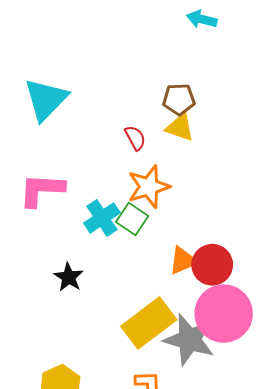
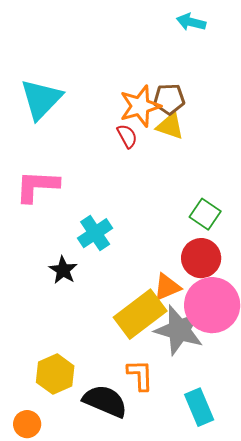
orange star: (149, 187) -> (140, 106), moved
cyan cross: (102, 218) -> (95, 233), moved
green square: (132, 219) -> (205, 214), moved
orange triangle: (183, 261) -> (167, 287), moved

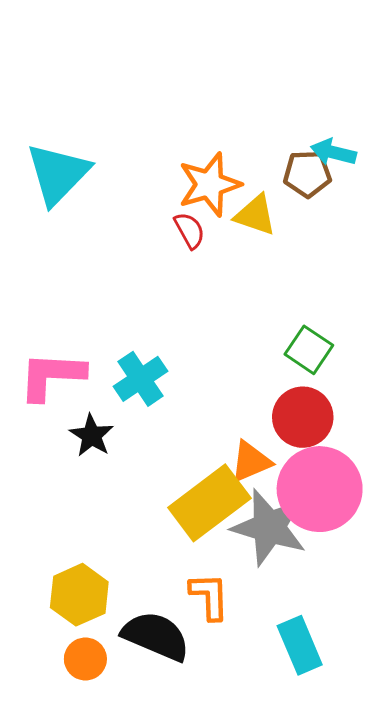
cyan arrow: (191, 22) -> (333, 152), moved
brown pentagon: (169, 99) -> (307, 174), moved
pink L-shape: (37, 186) -> (52, 376), moved
orange circle: (27, 424) -> (85, 659), moved

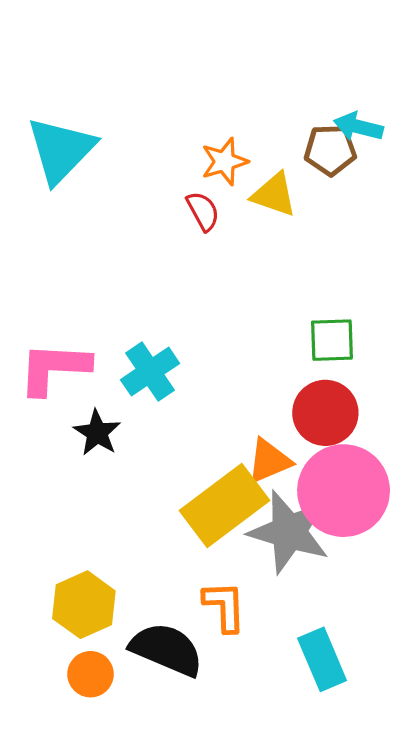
orange star: (209, 184) -> (224, 162), size x0.7
green square: (309, 350) -> (332, 340), turned -36

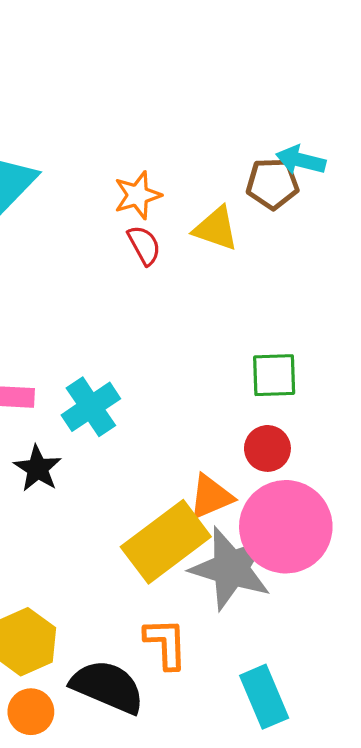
orange star: (224, 162) -> (138, 195), moved
red circle: (325, 413) -> (267, 448), size x0.7

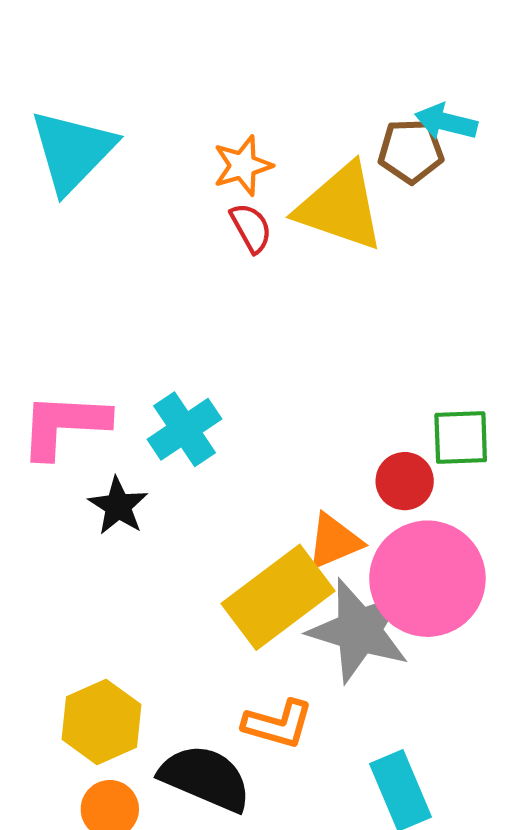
yellow triangle: (216, 229) -> (340, 207), size x1.6
green square: (274, 375) -> (461, 437), moved
orange L-shape: (166, 643) -> (278, 724), turned 108

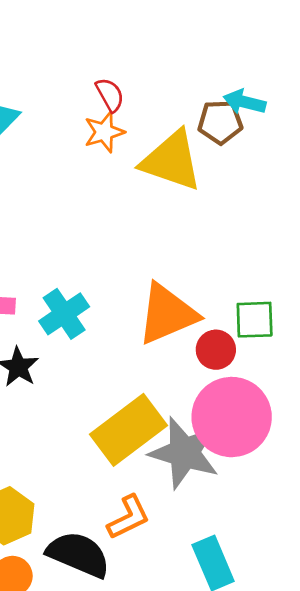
red semicircle: (251, 228) -> (110, 95), moved
orange triangle: (334, 541) -> (167, 314), moved, size x1.6
orange L-shape: (278, 724) -> (129, 517), turned -42

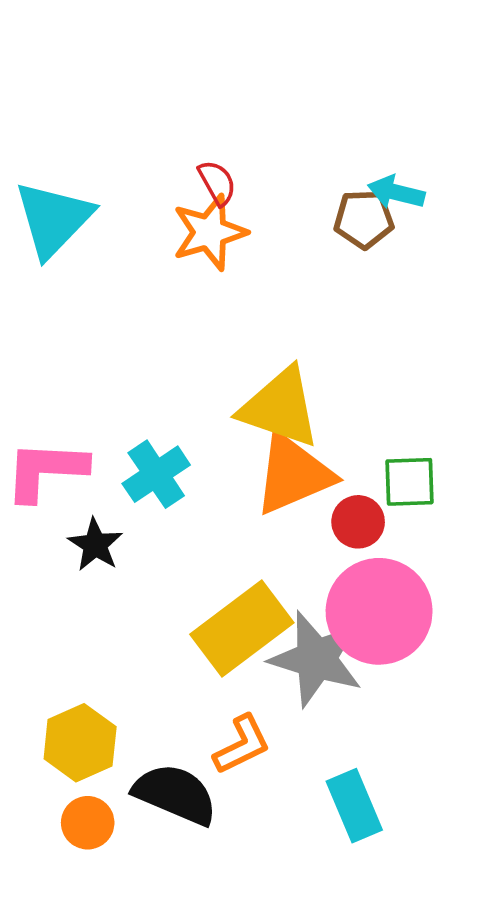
orange star: (104, 132) -> (210, 232), size x1.4
yellow triangle: (171, 161) -> (280, 408), moved

